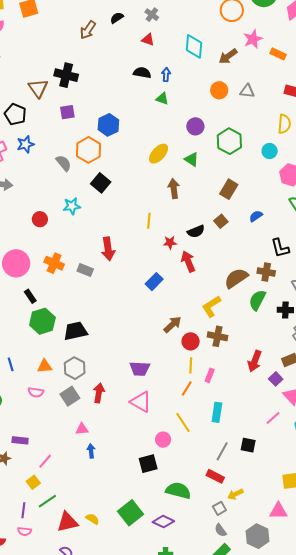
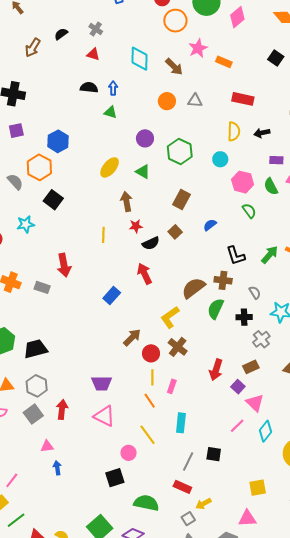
brown arrow: (228, 56) -> (174, 67), turned -96
red star: (170, 243) -> (136, 226), moved
brown cross: (217, 336) -> (178, 347), turned 30
orange line: (187, 388) -> (150, 401), turned -63

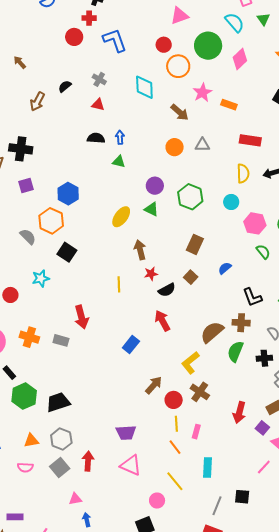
cyan diamond: (140, 59) -> (144, 87), moved
green triangle: (143, 172) -> (151, 209), moved

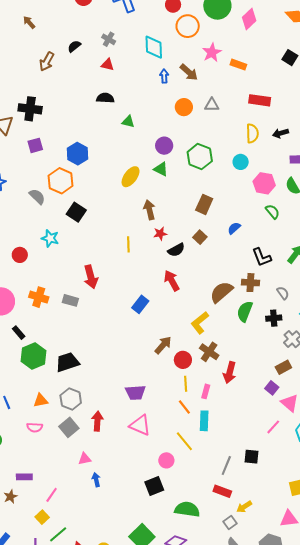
blue arrow: (120, 137) -> (164, 76), moved
cyan star: (41, 278) -> (50, 238), turned 30
red arrow: (239, 412) -> (230, 373), moved
cyan rectangle: (208, 467) -> (204, 421), moved

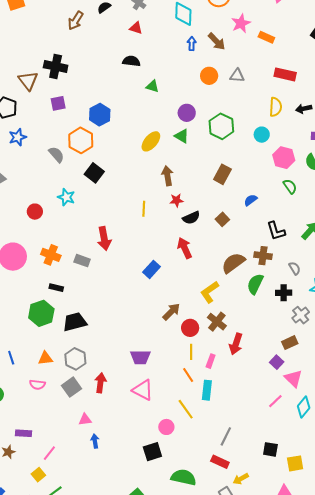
brown square: (200, 237) -> (222, 219), moved
black rectangle: (19, 333) -> (56, 288), moved, turned -40
black square: (251, 457) -> (270, 449), moved

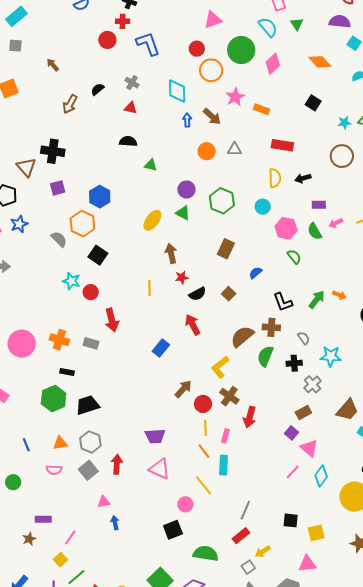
red circle: (35, 212) -> (91, 292), moved
red rectangle: (220, 462) -> (241, 536), turned -60

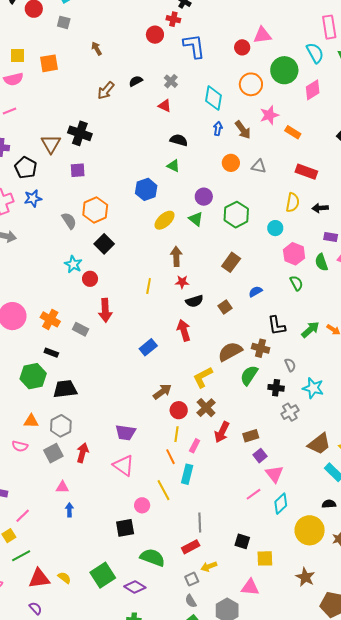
red circle: (197, 49) -> (242, 47), moved
black semicircle: (128, 141) -> (179, 140), moved
blue hexagon: (100, 197) -> (146, 189), moved
brown rectangle: (303, 412) -> (251, 436), moved
gray line: (245, 510) -> (200, 523), turned -36

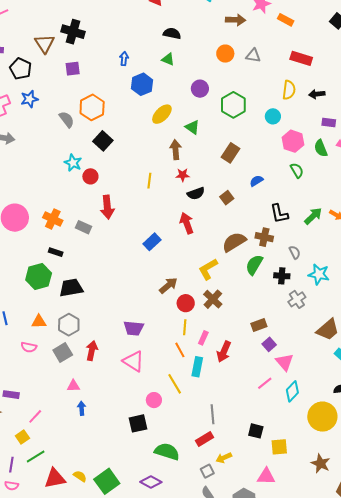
blue arrow: (218, 129) -> (124, 59), moved
brown arrow: (243, 130) -> (236, 20), turned -48
green triangle: (196, 219) -> (192, 127), moved
red arrow: (222, 432) -> (224, 352), moved
green square: (103, 575) -> (107, 481), moved

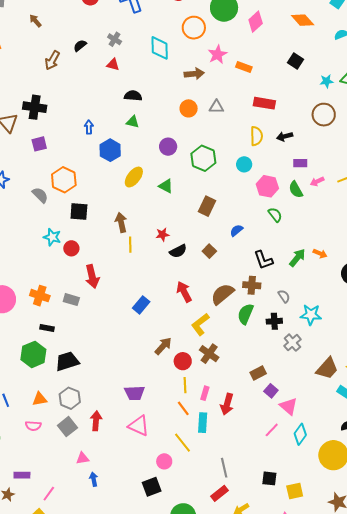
black square: (103, 141) -> (79, 211), turned -30
brown arrow: (176, 150) -> (121, 222), moved
red arrow: (187, 223) -> (184, 292), moved

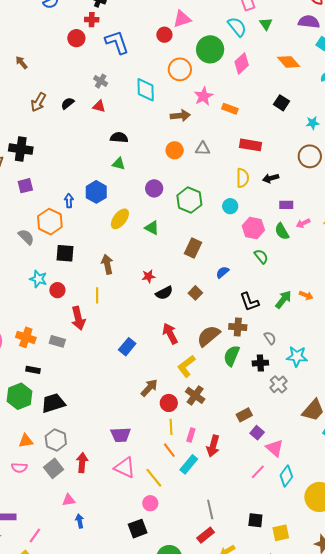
black semicircle: (80, 46) -> (68, 103), moved
blue arrow: (89, 127) -> (69, 201), moved
yellow line: (130, 245) -> (97, 295), moved
cyan rectangle: (203, 423) -> (189, 464), turned 36
yellow line: (183, 443) -> (154, 478), moved

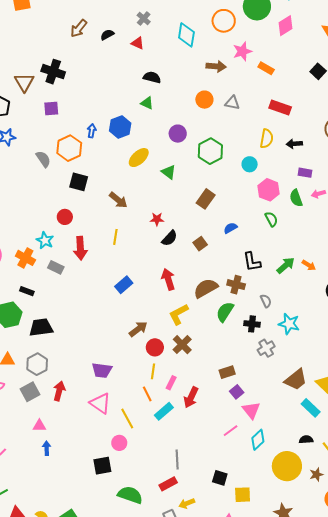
brown arrow: (107, 264) -> (118, 200), turned 132
cyan star: (38, 279) -> (45, 240), moved
black semicircle: (164, 293) -> (169, 238), turned -30
yellow line: (97, 295) -> (115, 237), moved

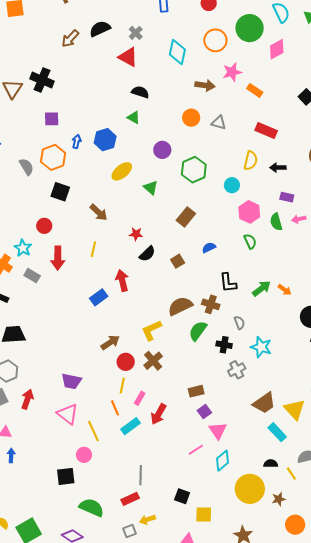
black semicircle: (107, 35) -> (100, 29), moved, size x1.5
red triangle: (138, 43) -> (128, 57), size x1.5
purple square: (51, 109) -> (52, 119), moved
red arrow: (168, 279) -> (122, 281), moved

